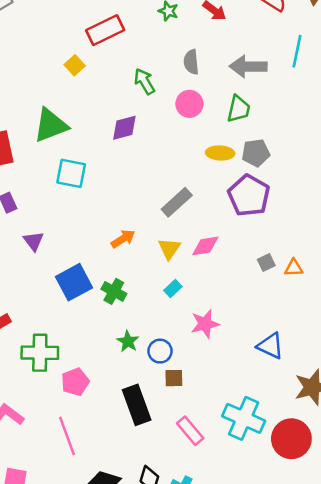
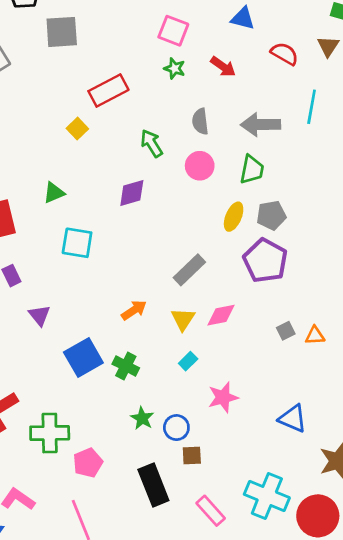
green triangle: (51, 125) -> (54, 193), size x0.6
yellow ellipse: (220, 153) -> (234, 217), turned -68

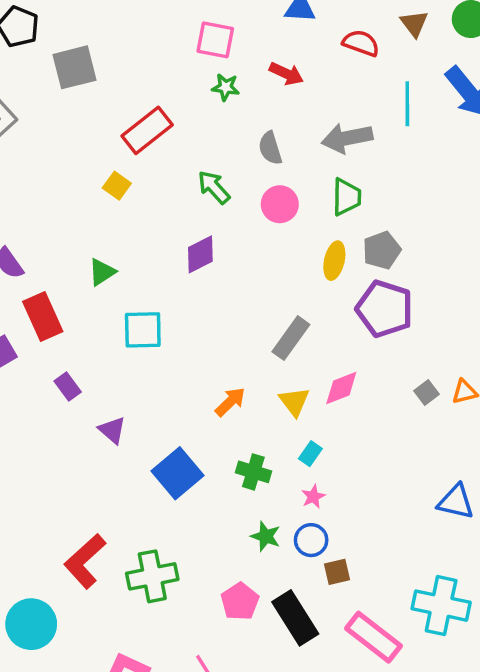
green cross: (126, 366) -> (253, 472), moved
pink star: (223, 397) -> (313, 497), moved, size x0.6
pink pentagon: (88, 463) -> (240, 601), moved
pink rectangle: (211, 511) -> (374, 637), size x1.4

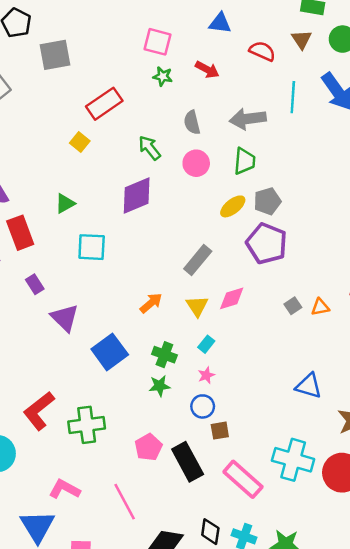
purple diamond: (200, 254) -> (137, 196), size x1.4
yellow ellipse: (334, 261) -> (233, 206), turned 35
purple triangle: (112, 430) -> (65, 318), size x1.4
green star: (266, 536) -> (160, 386), moved, turned -30

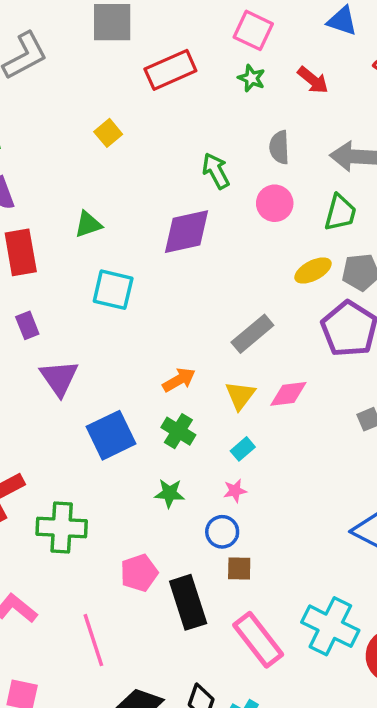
red rectangle: (104, 104) -> (170, 70), moved
yellow square: (80, 142) -> (108, 133), moved
green cross: (164, 355) -> (178, 431), moved

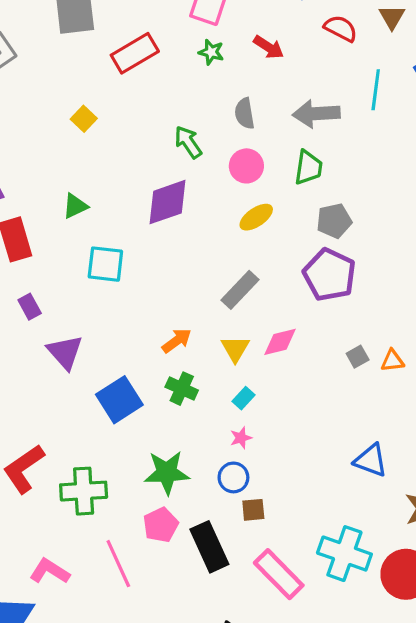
yellow ellipse: (313, 270) -> (256, 217), moved
green star: (169, 493) -> (167, 473), moved, size x1.6
pink line: (93, 640) -> (118, 564), moved

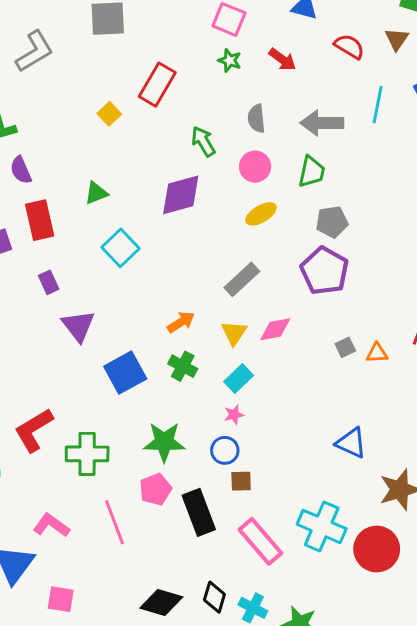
red rectangle: (135, 53) -> (157, 85), moved, turned -33
cyan square: (105, 264) -> (120, 248), turned 36
cyan rectangle: (244, 398) -> (239, 379), size x1.4

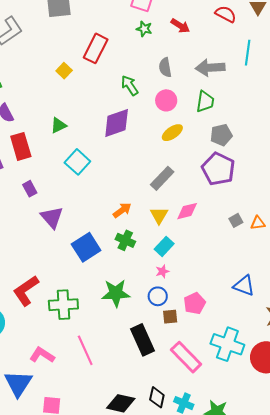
pink pentagon: (155, 489) -> (195, 303), moved

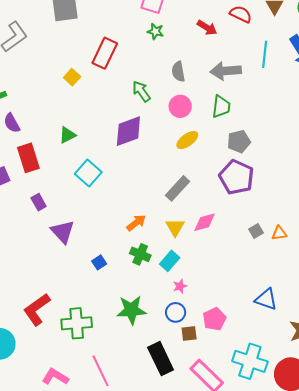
red arrow: (180, 26) -> (207, 28), moved
cyan rectangle: (164, 246) -> (170, 261), moved
blue square: (86, 247) -> (99, 262), size x0.5

